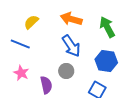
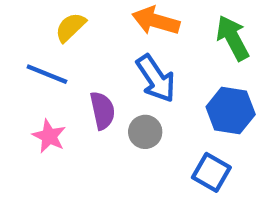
purple semicircle: (46, 85) -> (102, 111), moved

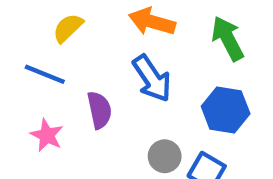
gray circle: (145, 132) -> (165, 156), moved

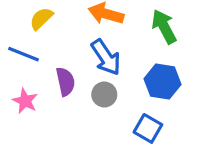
gray circle: (165, 156) -> (104, 95), moved

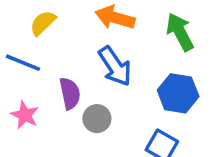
gray circle: (104, 95) -> (97, 119), moved

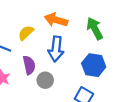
yellow semicircle: (43, 23) -> (26, 33), moved
blue arrow: (115, 66) -> (56, 49), turned 40

